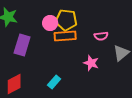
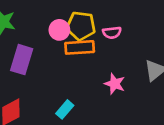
pink semicircle: (101, 36) -> (112, 33), moved

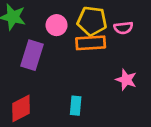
pink circle: (59, 30) -> (57, 25), moved
cyan rectangle: (65, 109) -> (76, 106), turned -36

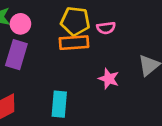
pink circle: (57, 25) -> (20, 24), moved
cyan rectangle: (76, 106) -> (59, 104), size x1.4

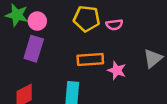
orange rectangle: (74, 43) -> (90, 60), moved

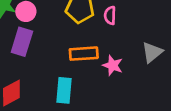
pink semicircle: (114, 25) -> (110, 15), turned 98

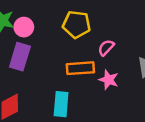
pink semicircle: (110, 15) -> (106, 48), moved, turned 42

